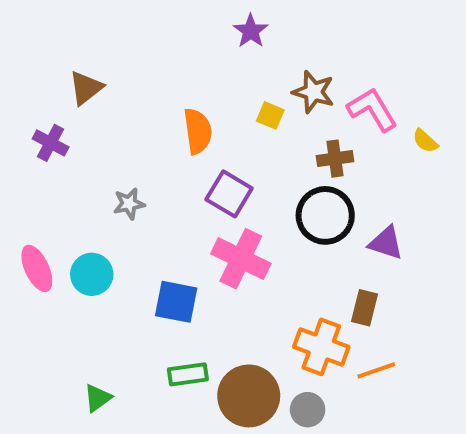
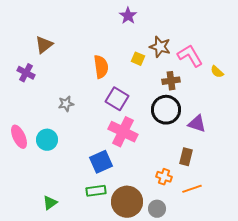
blue square: (176, 302) -> (101, 162), moved, turned -35
orange cross: (321, 347) -> (164, 177), size x0.6

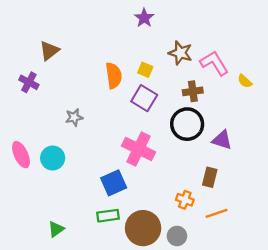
yellow square: (138, 59) -> (145, 70), moved
purple square: (117, 99) -> (144, 98), moved

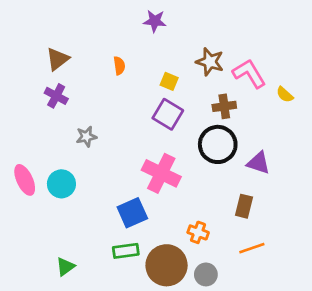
purple star: (144, 18) -> (155, 21), moved, turned -30
orange semicircle: (114, 76) -> (119, 66), moved, size x0.6
purple cross: (29, 82) -> (56, 96), moved
orange cross: (185, 200) -> (198, 232), moved

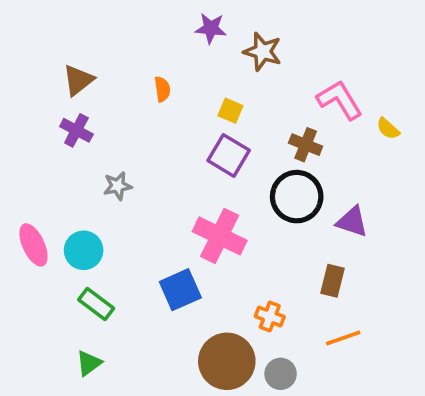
brown star: (210, 62) -> (263, 52), moved
brown cross: (224, 106) -> (306, 145), turned 30
green rectangle: (126, 251) -> (96, 304), moved, turned 45

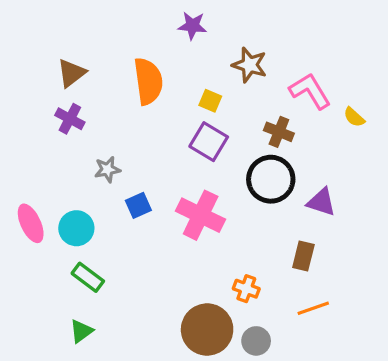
brown star: (263, 52) -> (250, 65), moved
orange semicircle: (162, 89) -> (148, 81), size x2.0
blue square: (180, 290) -> (138, 205), moved, size x0.7

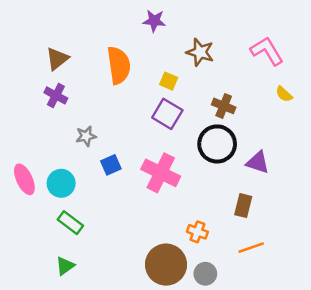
pink L-shape: (310, 91) -> (267, 51), moved

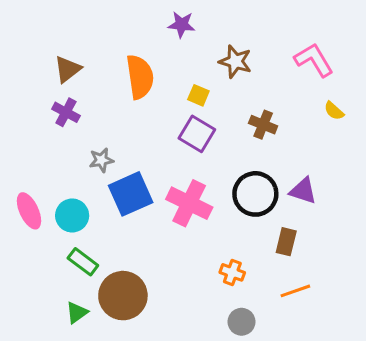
black circle: (217, 144) -> (255, 194), moved
blue square: (111, 165) -> (131, 194), size x1.8
brown circle: (166, 265) -> (123, 296), moved

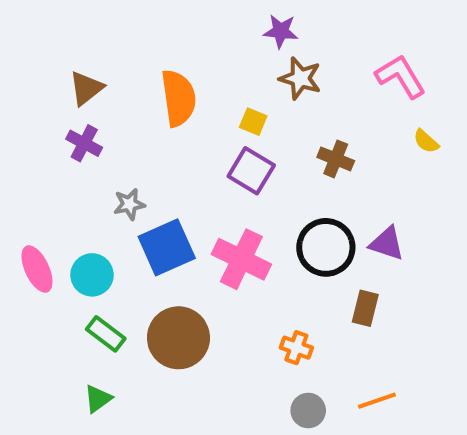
purple star: (181, 25) -> (281, 31), moved
orange line: (295, 291) -> (377, 401), moved
brown circle: (123, 296) -> (178, 338), moved

